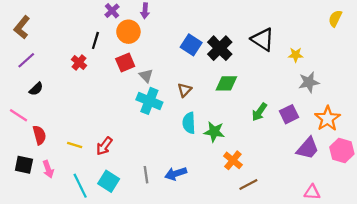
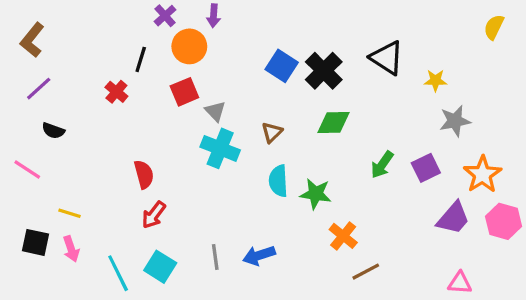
black semicircle: (36, 89) -> (53, 131), turned 64
red semicircle: (39, 135) -> (144, 174), moved
yellow line: (75, 145) -> (69, 213), moved

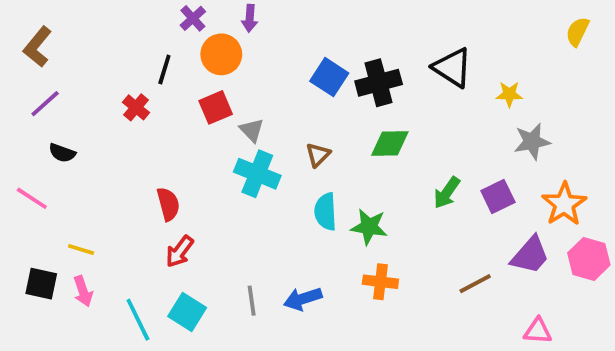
black cross: (324, 71) -> (379, 83), turned 30
orange cross: (343, 236) -> (380, 282), moved, turned -32
brown line: (366, 272) -> (475, 284), moved

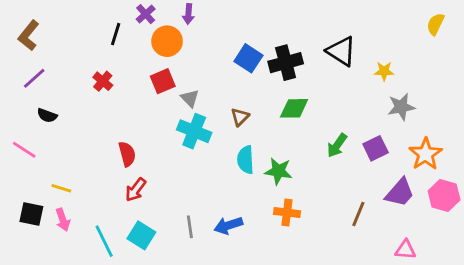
black line: (164, 70) -> (116, 34), moved
brown line: (475, 284) -> (358, 214), turned -40

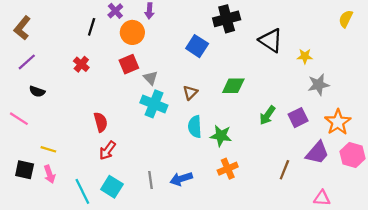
black cross: (286, 63) -> (227, 19), moved
orange cross: (287, 213) -> (228, 169), turned -30

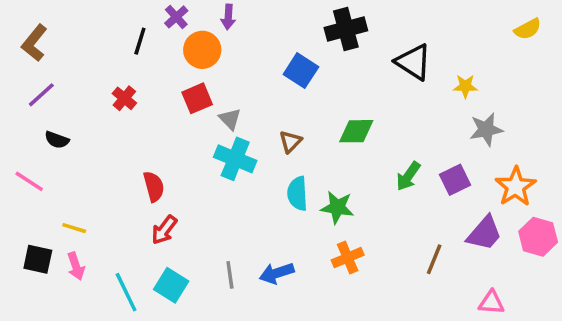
yellow semicircle: (346, 19) -> (528, 29), turned -144

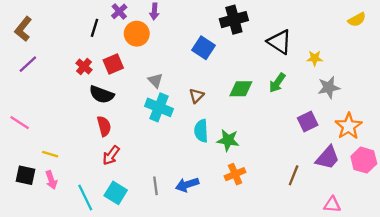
red square: (197, 98) -> (113, 64), moved
black semicircle: (57, 140) -> (102, 95), moved, size x1.5
green arrow: (408, 176) -> (277, 83), moved

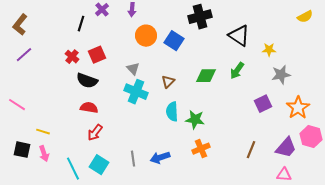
orange circle: (137, 34) -> (146, 36), moved
red semicircle: (104, 126) -> (89, 108), turned -66
purple trapezoid: (328, 158) -> (286, 148), moved

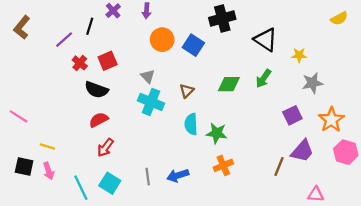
purple line: (24, 55) -> (64, 40), moved
red semicircle: (89, 108) -> (99, 120), turned -36
purple trapezoid: (286, 148) -> (302, 151), moved

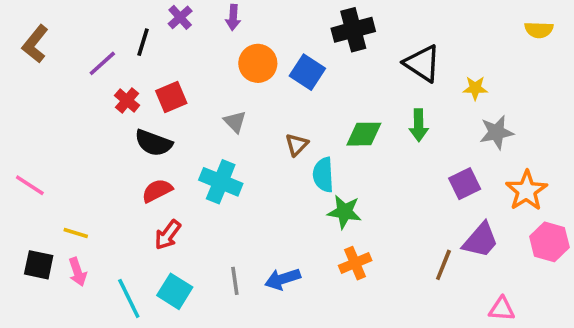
yellow semicircle: (339, 18) -> (539, 30), turned 30
green arrow: (263, 79) -> (419, 125), turned -36
cyan cross: (151, 102) -> (221, 182), moved
cyan semicircle: (191, 124) -> (323, 175), moved

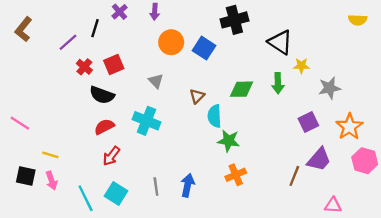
yellow star: (475, 88) -> (301, 66), moved
blue arrow: (283, 279) -> (188, 185), turned 120

